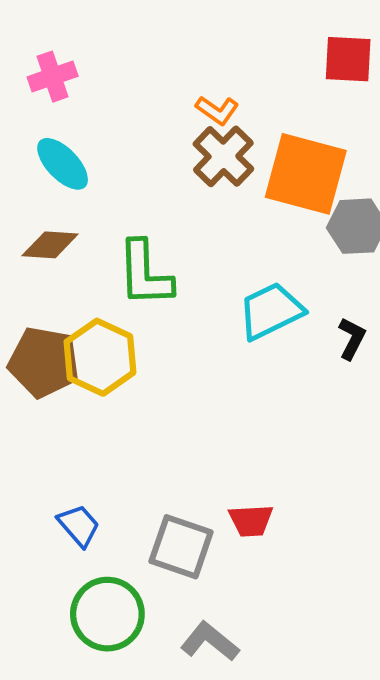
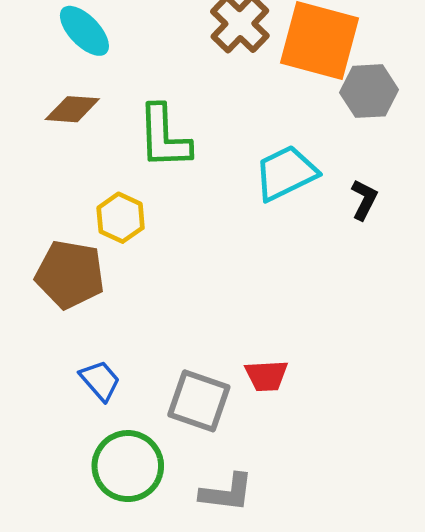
yellow hexagon: (100, 357) -> (121, 218), size x0.7
brown pentagon: (44, 362) -> (70, 274), moved
gray L-shape: (210, 641) -> (227, 493), turned 148

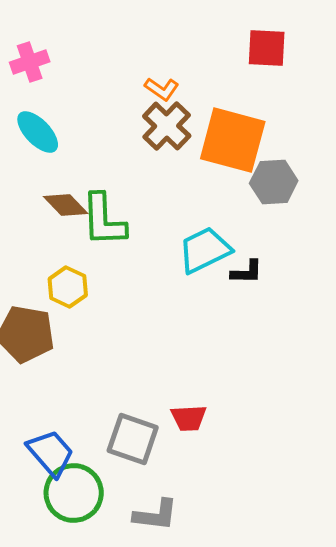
brown diamond: (72, 109) -> (66, 205), moved, turned 42
black L-shape: (364, 200) -> (247, 272), moved, turned 64
blue trapezoid: (100, 380) -> (51, 453), moved, size x1.4

